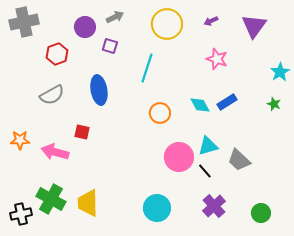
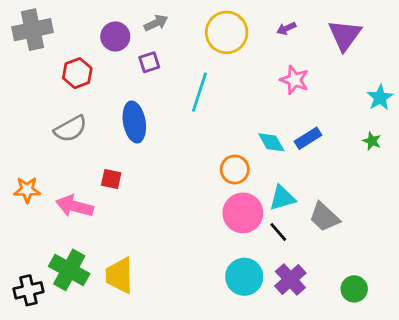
purple square: (110, 46) -> (149, 62), turned -35
orange circle: (160, 113) -> (235, 170), moved
cyan circle: (157, 208) -> (244, 277), moved

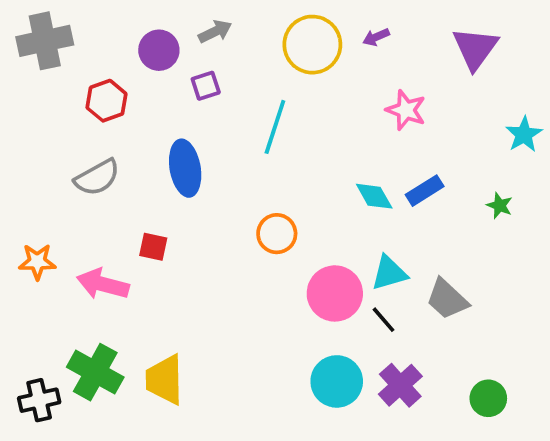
purple arrow: (286, 28) -> (376, 37), moved
green star: (372, 141) -> (500, 206), moved
orange circle: (235, 170) -> (277, 234), moved

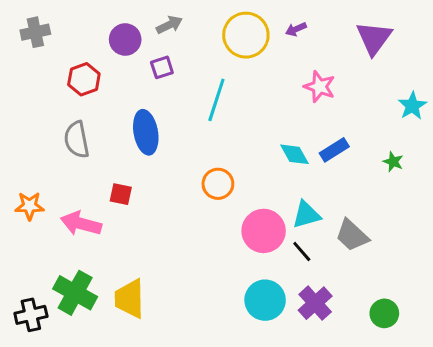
gray cross: (45, 41) -> (35, 32), size x0.7
gray semicircle: (97, 177) -> (77, 140), turned 108

